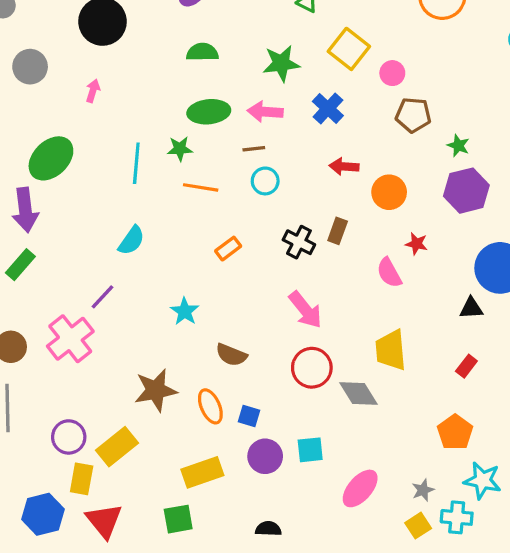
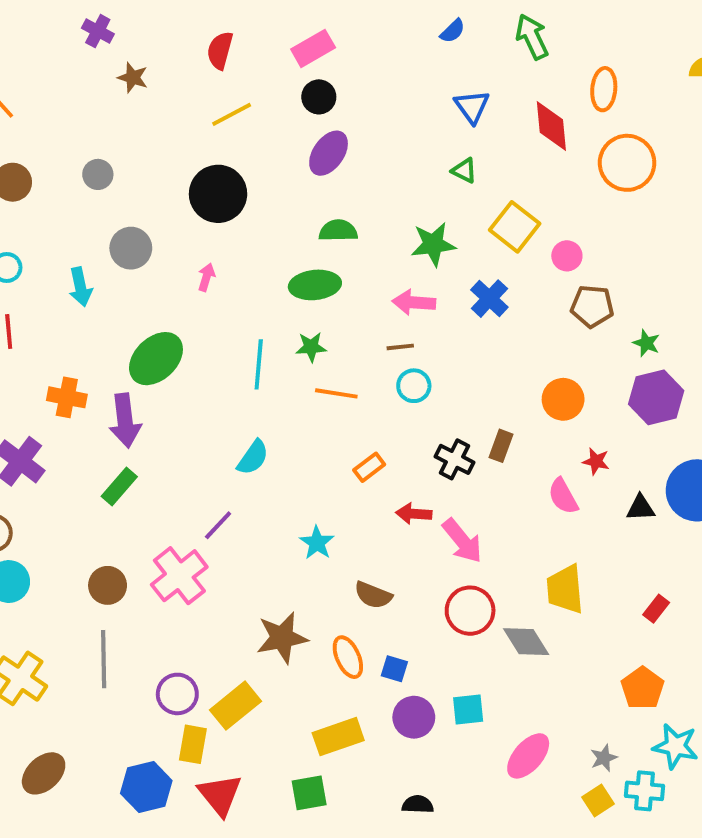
green ellipse: (209, 112) -> (315, 285), moved
red arrow: (344, 166) -> (414, 514), moved
black triangle: (471, 308) -> (641, 508), moved

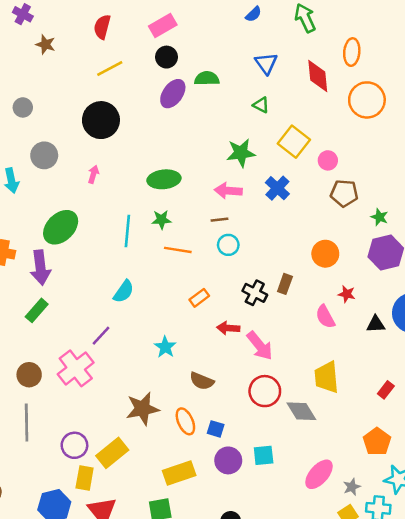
green semicircle: (338, 231) -> (207, 78), moved
pink ellipse: (528, 756) -> (319, 474), moved

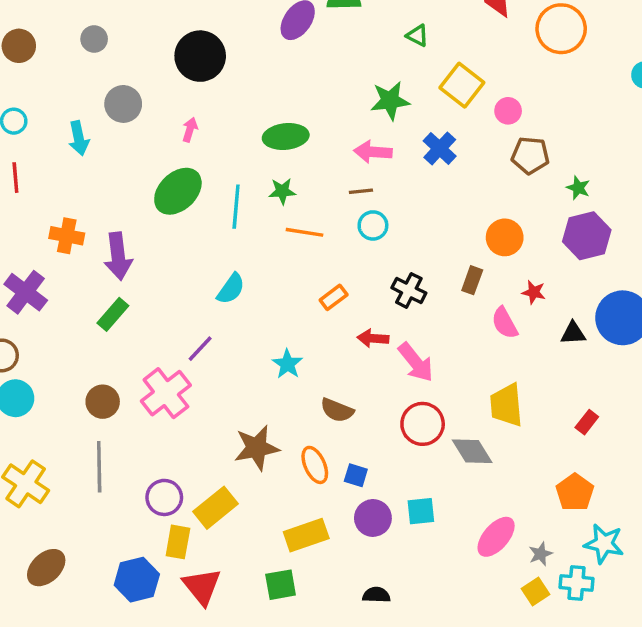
green ellipse: (61, 227) -> (178, 191), moved
brown rectangle: (285, 284) -> (472, 280), moved

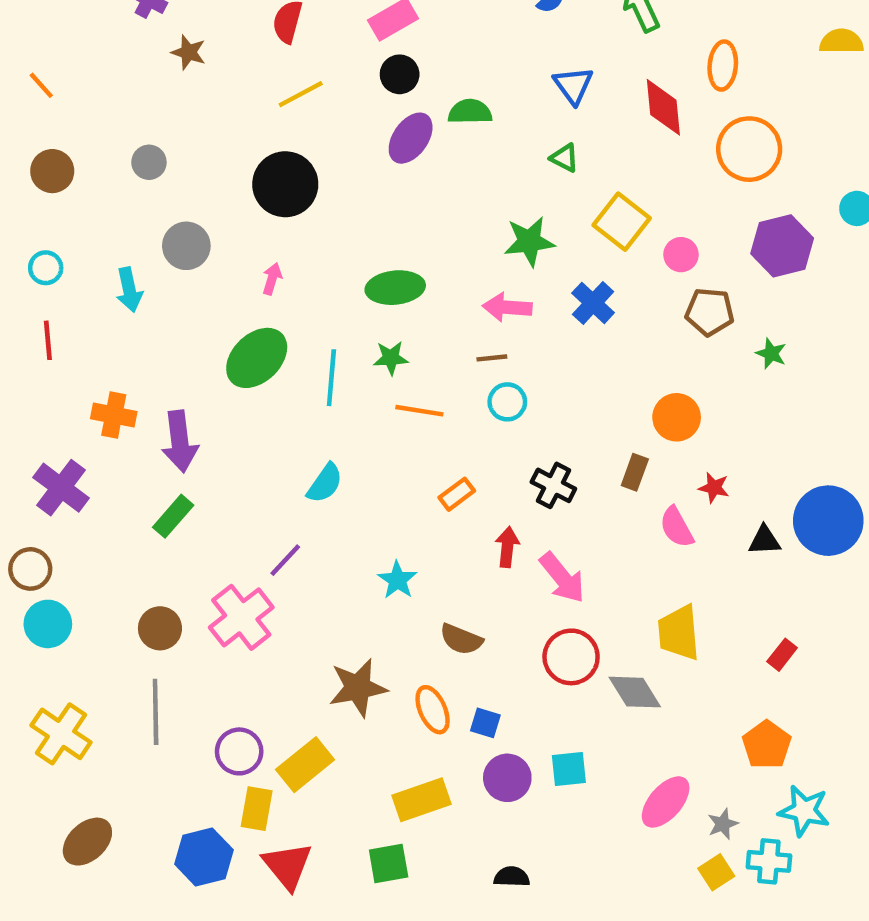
purple hexagon: (587, 236) -> (782, 246), moved
red arrow: (373, 338) -> (507, 547), turned 92

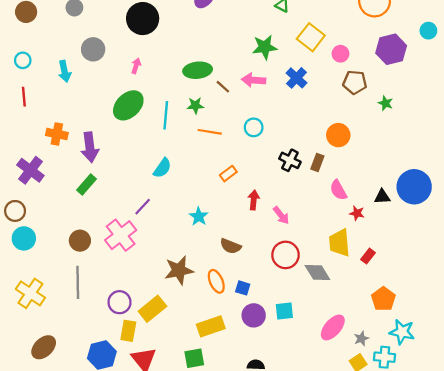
brown line: (492, 358) -> (223, 87), moved, turned 48
black cross: (553, 485) -> (290, 160), moved
red star: (714, 488) -> (357, 213), moved
pink arrow: (562, 578) -> (281, 215), size x0.7
red rectangle: (782, 655) -> (368, 256), moved

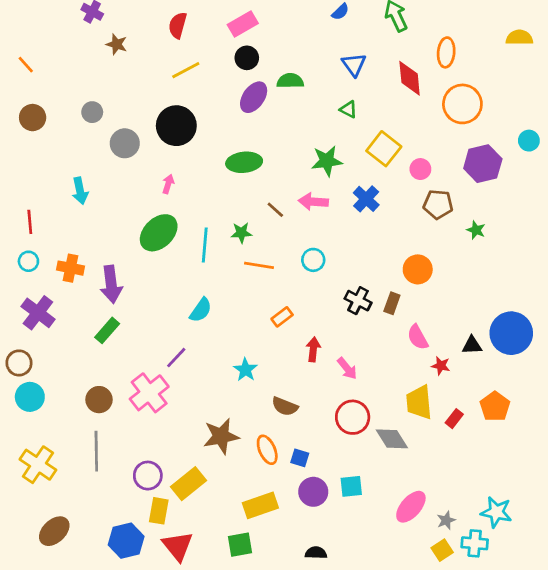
gray circle: (93, 49) -> (125, 143), moved
cyan circle: (23, 60) -> (28, 261), moved
green ellipse: (198, 70) -> (244, 162), moved
orange pentagon: (383, 299) -> (495, 406), moved

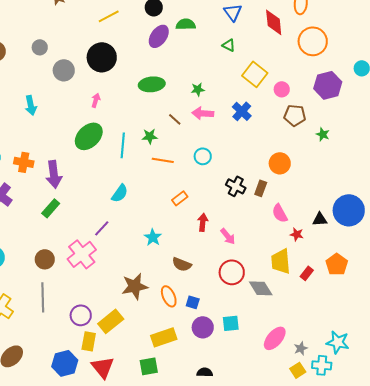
green star: (327, 161) -> (198, 89), moved, size x0.6

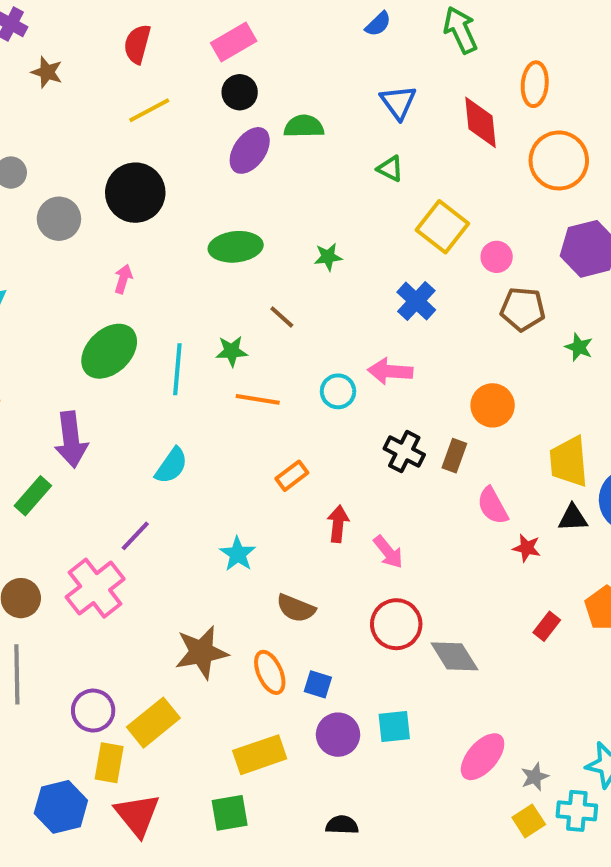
pink arrow: (203, 113) -> (390, 371), moved
purple arrow: (54, 174) -> (71, 440), moved
yellow trapezoid: (281, 261) -> (569, 462), moved

